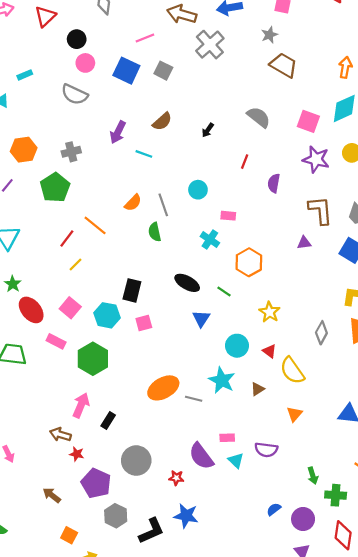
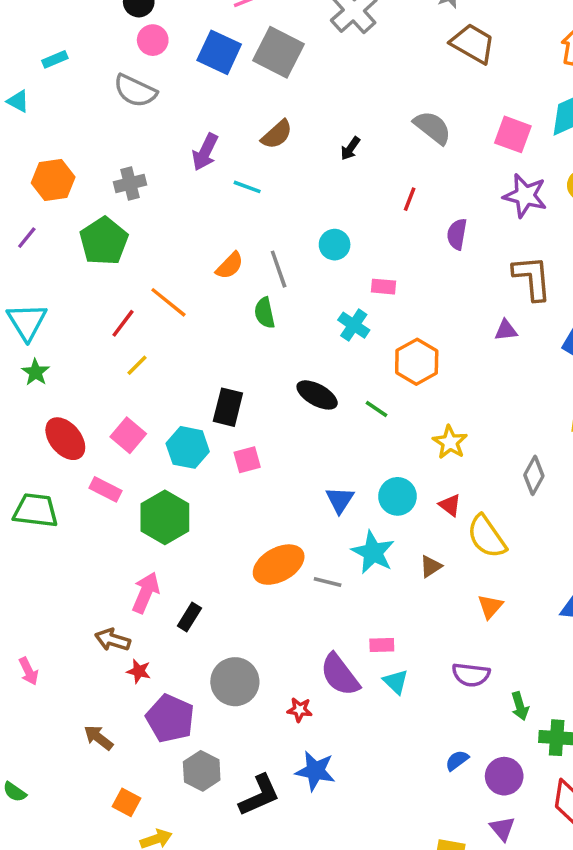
gray square: (163, 71) -> (279, 52), size x1.6
green star: (13, 284) -> (36, 372), moved
blue triangle: (201, 319) -> (340, 500), moved
purple semicircle: (266, 450) -> (471, 675), moved

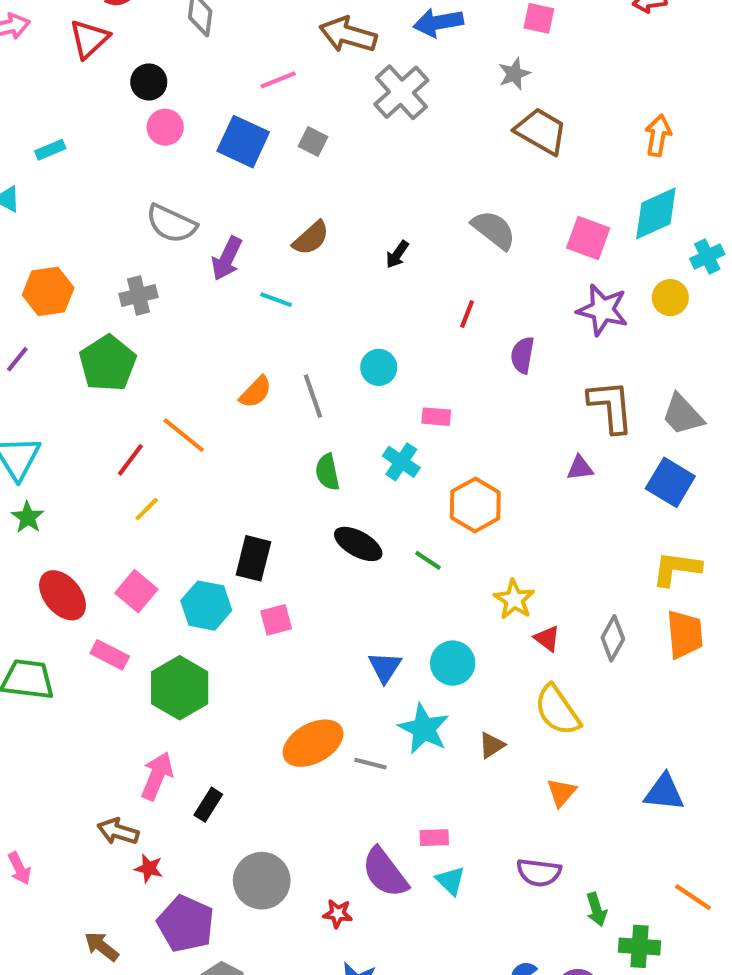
gray square: (279, 52) -> (313, 142), size x0.5
gray semicircle: (135, 91) -> (171, 224), moved
green semicircle: (265, 313) -> (327, 472), moved
red triangle: (450, 505) -> (547, 638), moved

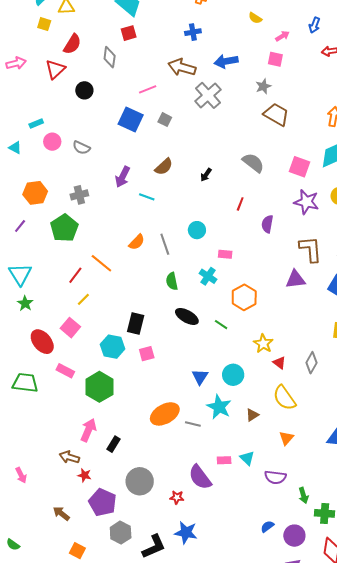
pink circle: (165, 127) -> (52, 142), moved
gray semicircle: (171, 224) -> (81, 148), moved, size x0.7
purple triangle: (580, 468) -> (295, 279), size x1.5
pink square: (136, 591) -> (70, 328), moved
cyan triangle: (451, 881) -> (247, 458), moved

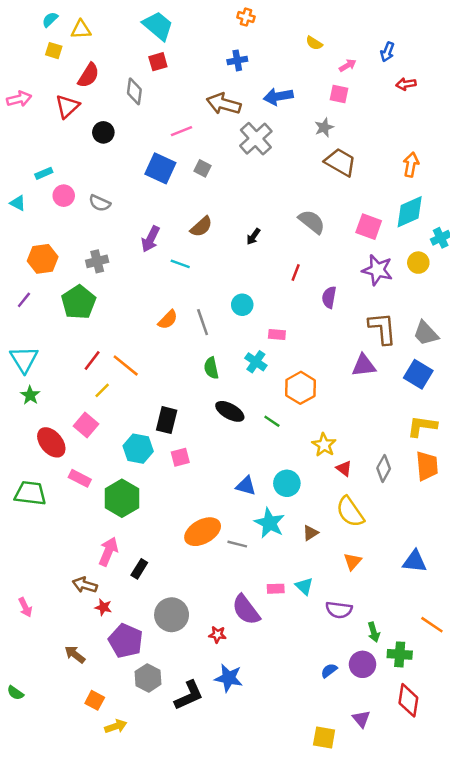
orange line: (101, 263) -> (126, 366), moved
blue triangle: (200, 377) -> (246, 486), turned -48
purple circle: (294, 536) -> (363, 664), moved

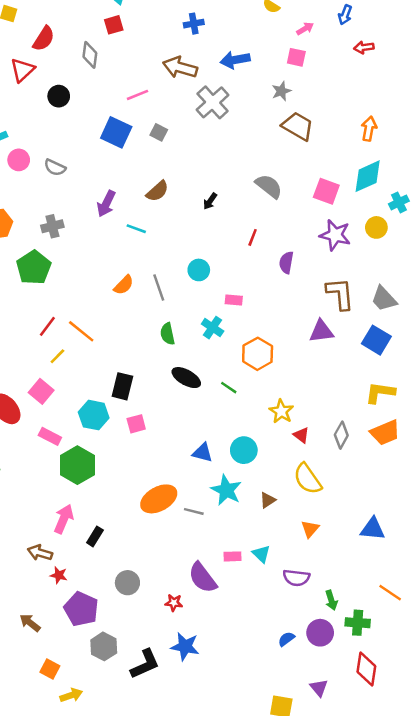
orange trapezoid: (427, 466) -> (385, 433), turned 72
pink rectangle: (80, 478) -> (50, 436), moved
gray circle: (172, 615) -> (127, 583), size x0.7

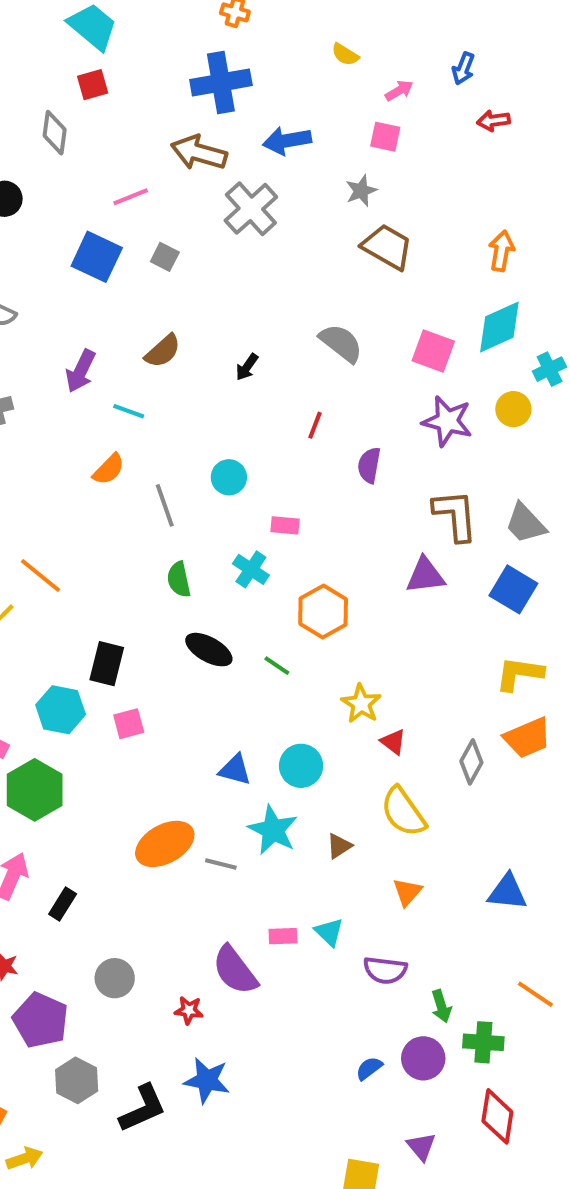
blue cross: (194, 24) -> (221, 83), size x1.8
orange semicircle: (124, 285) -> (109, 469), moved
gray diamond: (341, 435) -> (471, 762), moved

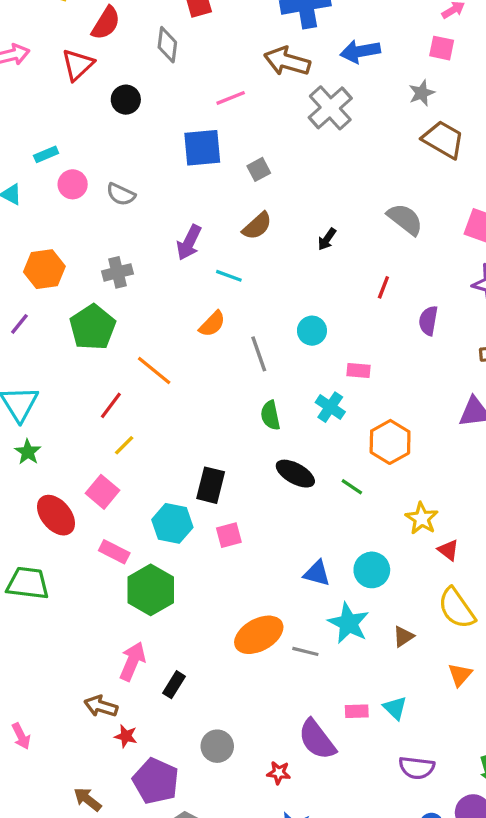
blue square: (97, 257) -> (202, 148), turned -30
gray square: (165, 257) -> (259, 169), moved, turned 35
orange line: (41, 575) -> (154, 371), moved
purple semicircle: (385, 970) -> (417, 768), moved

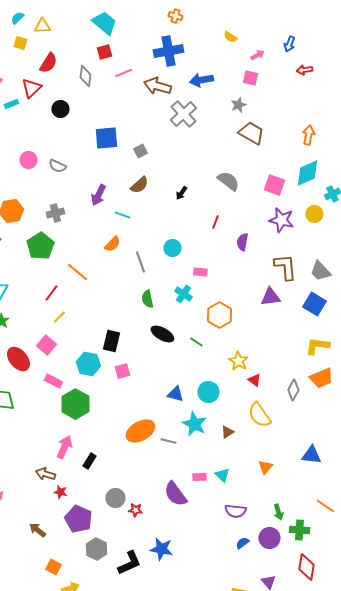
pink line: (231, 98) -> (123, 73), moved
cyan rectangle: (46, 154) -> (11, 104), moved
orange triangle: (460, 675) -> (265, 467), moved
red star: (279, 773) -> (135, 510), moved

